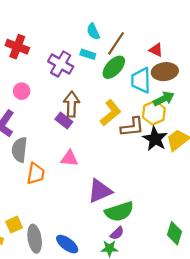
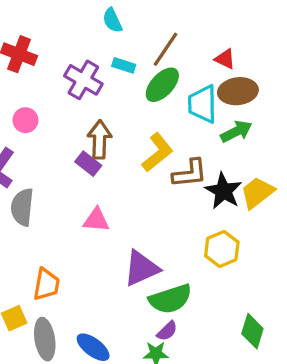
cyan semicircle: (93, 31) -> (112, 20), moved
yellow hexagon: (154, 113) -> (222, 249), moved
orange trapezoid: (36, 174) -> (46, 284), moved

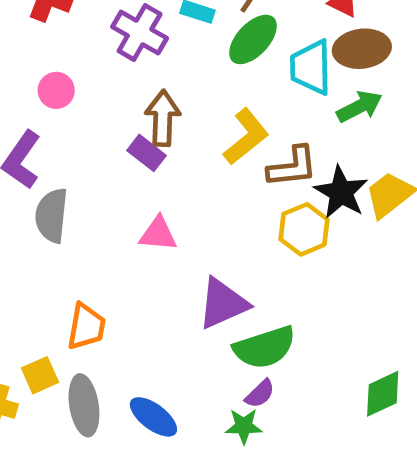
yellow hexagon: (222, 249) -> (304, 229), moved
green diamond: (252, 331) -> (383, 394), turned 48

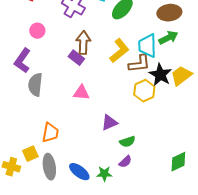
cyan trapezoid: (311, 67) -> (147, 46), moved
purple triangle: (223, 303) -> (109, 123), size x0.7
green semicircle: (265, 347) -> (127, 142), size x0.6
green star: (244, 426) -> (104, 174), moved

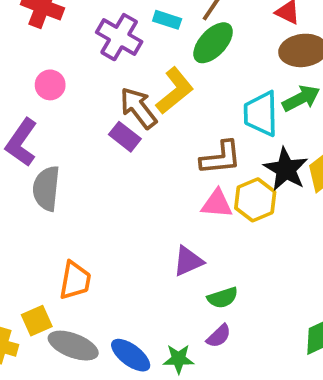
brown arrow: (83, 43) -> (138, 108), turned -40
yellow L-shape: (119, 51) -> (175, 91), moved
brown L-shape: (139, 64) -> (221, 158), moved
pink triangle: (81, 93) -> (217, 204), moved
gray ellipse: (49, 167) -> (73, 346), turned -60

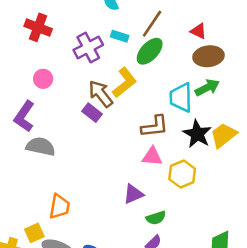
purple cross: (119, 37) -> (88, 47), turned 32
gray semicircle: (46, 188) -> (41, 146), turned 96
yellow hexagon: (255, 200) -> (182, 174), moved

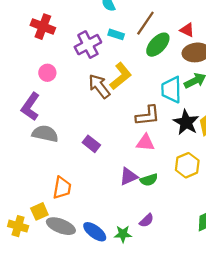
green ellipse: (150, 51) -> (158, 45), moved
purple rectangle: (92, 113) -> (91, 144), moved
yellow hexagon: (182, 174) -> (187, 165), moved
green semicircle: (156, 218) -> (149, 180), moved

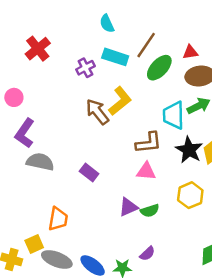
red cross: (43, 27) -> (38, 49), turned 30
red triangle: (187, 30) -> (190, 52), turned -35
cyan rectangle: (116, 34) -> (115, 57), size x1.5
purple cross: (88, 45) -> (85, 68), size x0.7
pink circle: (47, 73) -> (14, 97), moved

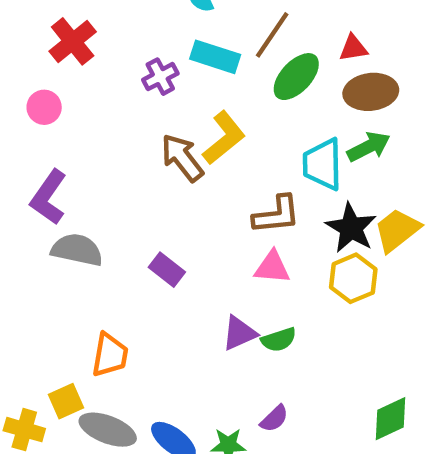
pink circle: (14, 97) -> (44, 107), moved
yellow hexagon: (190, 195) -> (353, 278), moved

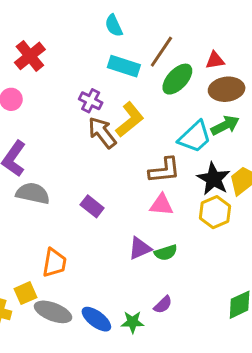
purple cross: (160, 77) -> (91, 101), moved, turned -35
cyan trapezoid: (323, 164) -> (195, 137), turned -132

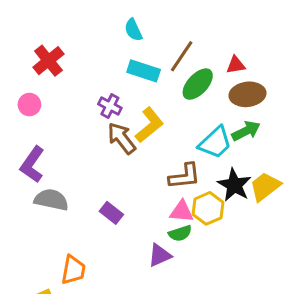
yellow hexagon: (215, 212) -> (208, 208), moved
green semicircle: (166, 253) -> (180, 233), moved

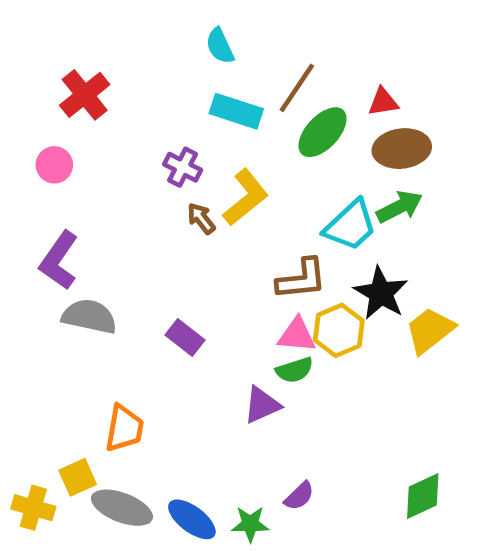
brown arrow: (122, 138) -> (201, 218), size x0.6
yellow trapezoid: (265, 186) -> (430, 330), moved

